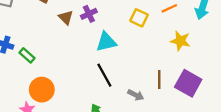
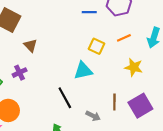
purple cross: (89, 14) -> (20, 73), moved
cyan triangle: (106, 42) -> (83, 71), moved
purple square: (188, 83) -> (140, 106), turned 30

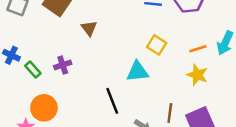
orange line: (124, 38) -> (198, 49), moved
brown triangle: (30, 45) -> (89, 28), moved

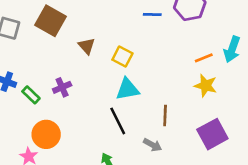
yellow square: (157, 45) -> (122, 56), moved
cyan triangle: (138, 72) -> (127, 89), moved
brown line: (170, 113) -> (165, 116), moved

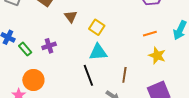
orange line: (204, 58) -> (150, 34), moved

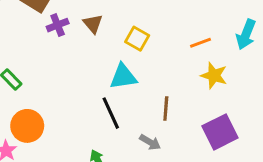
brown triangle: (71, 17) -> (93, 24), moved
yellow square: (97, 27) -> (137, 39), moved
purple cross: (49, 46) -> (58, 25), moved

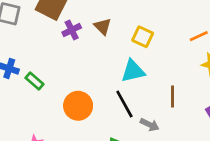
orange circle: (27, 126) -> (78, 106), moved
gray arrow: (150, 142) -> (150, 125), moved

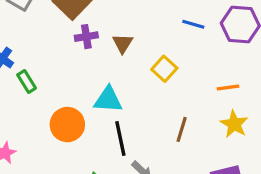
cyan triangle: (133, 71) -> (108, 100), moved
brown line: (173, 96) -> (182, 129), moved

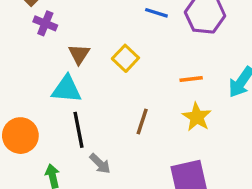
purple cross: (86, 37) -> (45, 23), turned 30
brown triangle: (123, 43) -> (79, 54), moved
orange circle: (67, 125) -> (20, 136), moved

